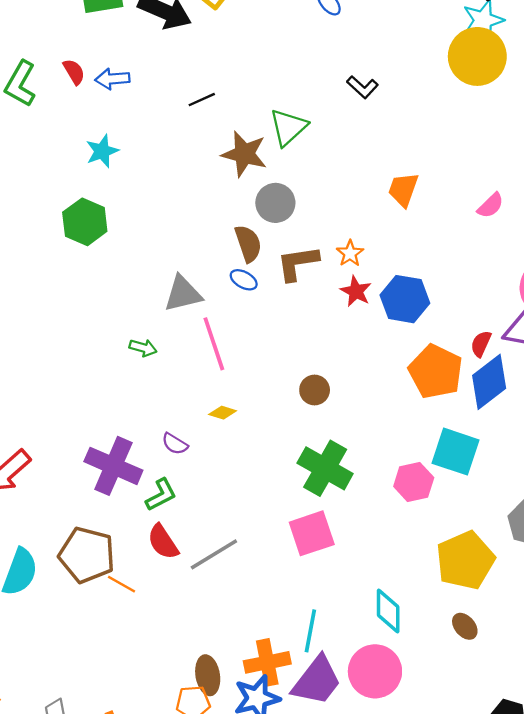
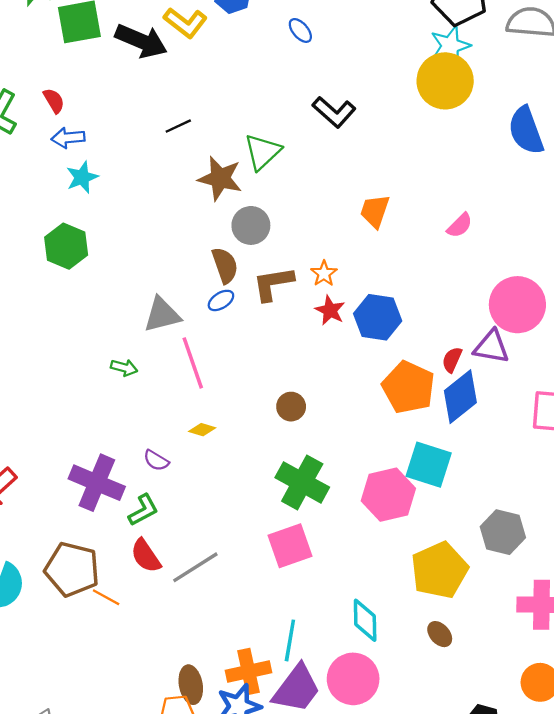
blue arrow: (112, 79) -> (68, 138), moved
black L-shape: (363, 87) -> (334, 112), size x1.4
blue ellipse: (244, 280) -> (221, 300), turned -60
pink hexagon: (414, 482) -> (388, 495), size x1.4

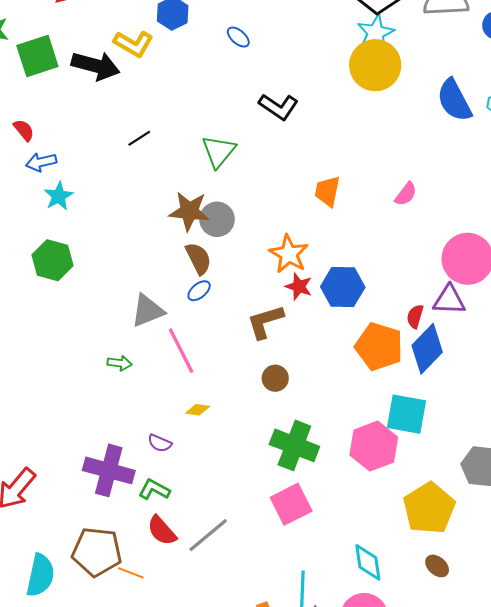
brown star: (220, 178) -> (189, 211), moved
orange star: (324, 274) -> (289, 254), size x1.6
brown L-shape: (273, 284) -> (265, 322), moved
green L-shape: (143, 510) -> (154, 490), turned -116

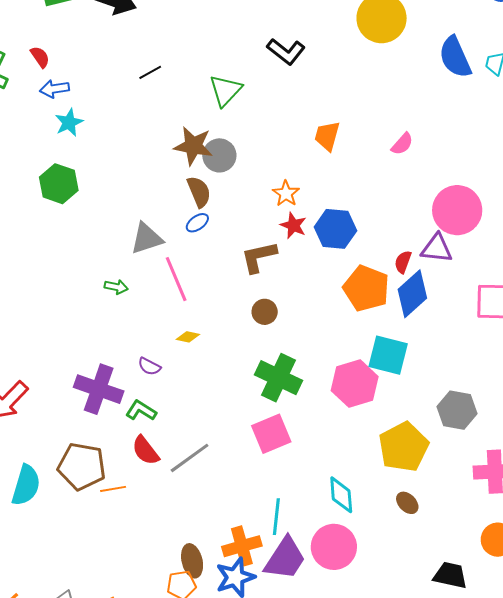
orange star: (289, 254) -> (286, 194), size x0.7
orange line: (131, 573) -> (113, 489), turned -35

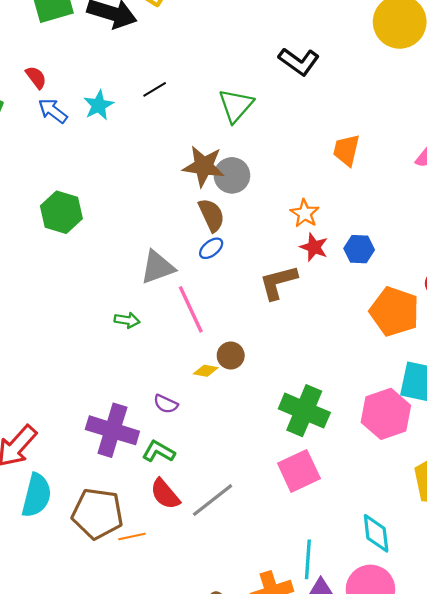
blue arrow: (54, 89) -> (53, 111), turned 48
cyan star: (69, 123) -> (99, 105), moved
blue hexagon: (335, 229) -> (359, 249), size x0.7
brown circle: (265, 312) -> (231, 356), moved
cyan semicircle: (26, 485) -> (37, 495), moved

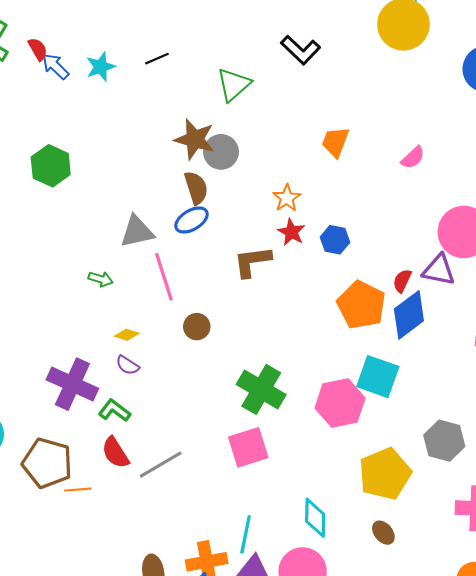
red semicircle: (36, 77) -> (38, 49), moved
blue ellipse: (211, 248) -> (191, 220), size x1.4
yellow diamond: (206, 371) -> (127, 335), moved

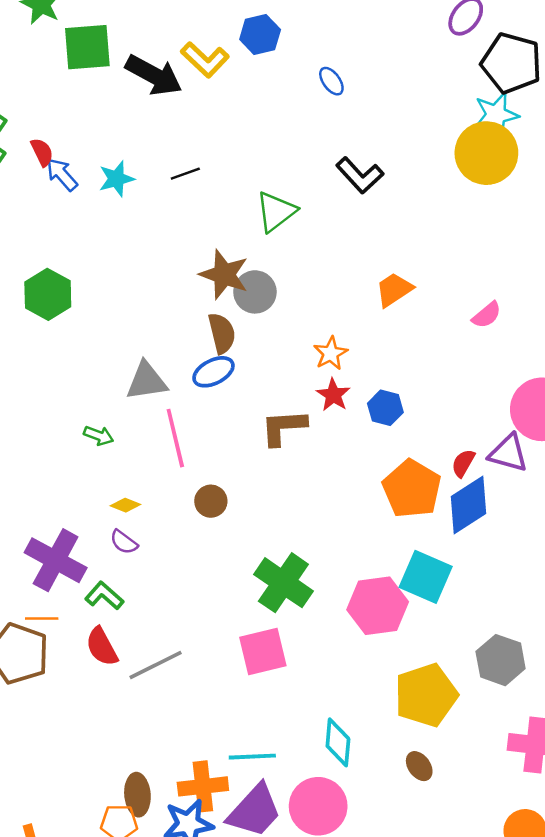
orange trapezoid: (335, 142) -> (394, 290), turned 32
orange line: (78, 490) -> (42, 618), moved
cyan line: (246, 534) -> (252, 757), turned 72

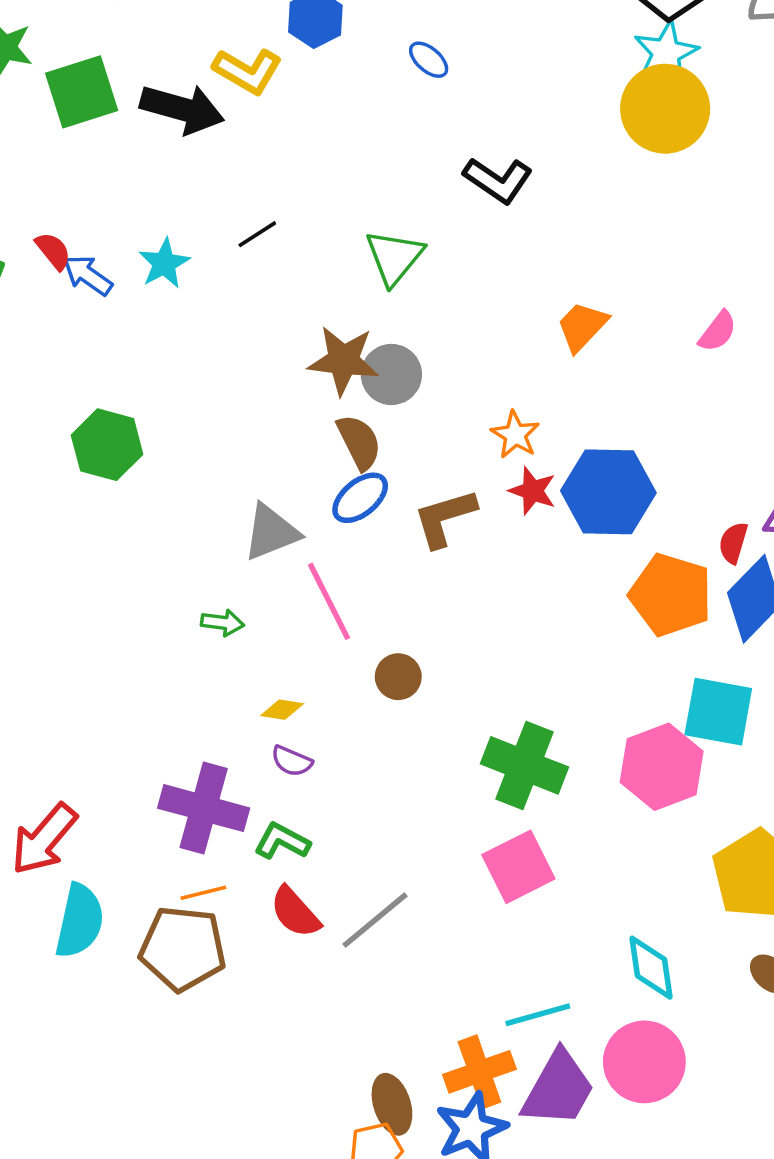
blue hexagon: (385, 408) -> (608, 492), size x1.8
brown L-shape: (284, 427) -> (445, 518), moved

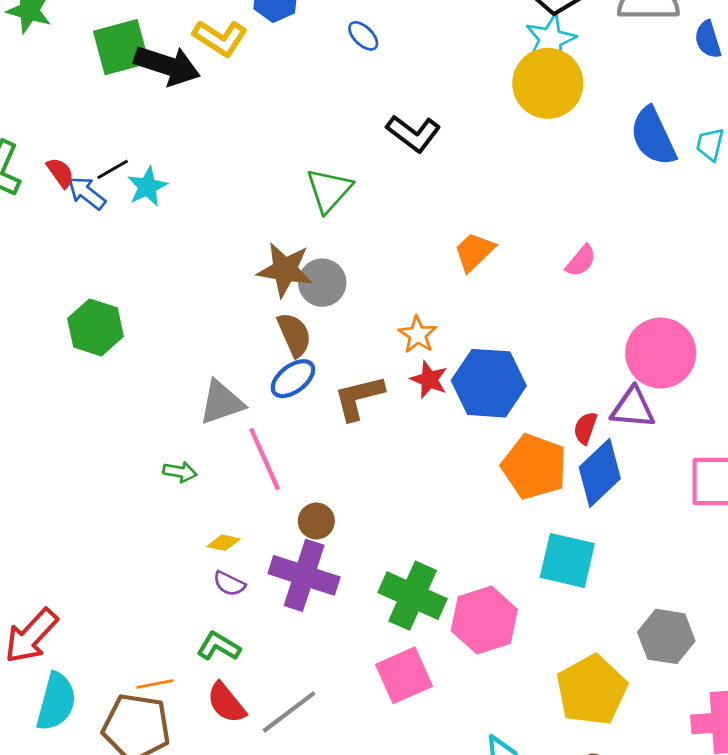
green square: (82, 92) -> (121, 47), moved
black line: (257, 234) -> (113, 169), moved
pink hexagon: (662, 767) -> (484, 620), moved
purple cross: (204, 808) -> (304, 575), moved

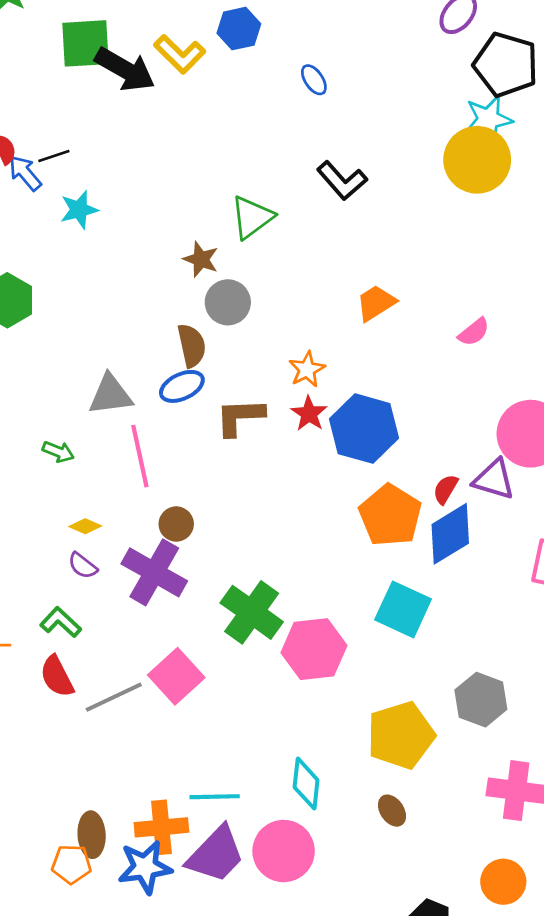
cyan star: (147, 187) -> (79, 210), moved
brown star: (285, 270) -> (201, 259), moved, size x0.7
pink square: (404, 675) -> (176, 676), moved, turned -30

